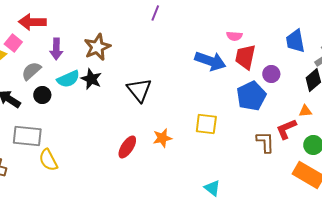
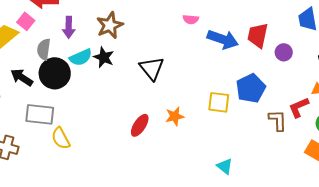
pink semicircle: (234, 36) -> (191, 19), moved
gray semicircle: (31, 71) -> (44, 49), turned -40
black circle: (42, 95) -> (55, 73), size x1.8
blue pentagon: (251, 96) -> (251, 88), moved

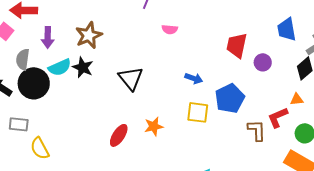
blue arrow: (223, 39) -> (194, 78), moved, size x0.6
gray rectangle: (40, 114) -> (19, 124), size x0.7

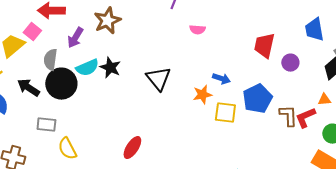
brown star: (89, 35) -> (107, 21), moved
purple arrow: (48, 37) -> (75, 38), turned 30
orange star: (154, 126) -> (202, 95), moved
brown L-shape: (257, 130) -> (288, 116), moved
red ellipse: (119, 135) -> (132, 148), moved

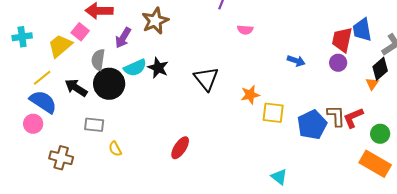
red trapezoid: (264, 46) -> (342, 40), moved
blue arrow: (221, 79) -> (296, 61), moved
blue pentagon: (257, 99) -> (312, 125), moved
orange triangle: (324, 100) -> (372, 84), moved, turned -48
yellow semicircle: (67, 149) -> (115, 149), size x0.7

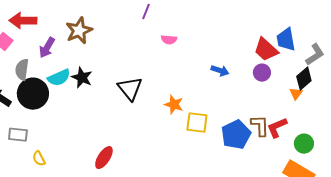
red trapezoid: (342, 40) -> (266, 50), turned -60
orange star: (250, 95) -> (174, 105), turned 30

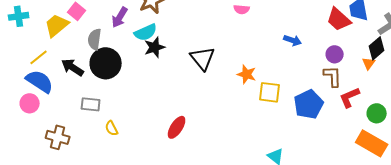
purple circle: (262, 73) -> (335, 54), moved
cyan semicircle: (59, 78) -> (146, 32), moved
black star: (82, 78) -> (155, 47), turned 30
brown L-shape: (260, 126) -> (333, 76), moved

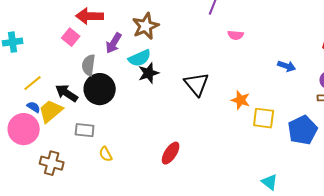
yellow trapezoid: (57, 25) -> (51, 111), moved
blue semicircle: (40, 81) -> (34, 107), size x0.5
pink circle: (30, 103) -> (24, 129), size x1.6

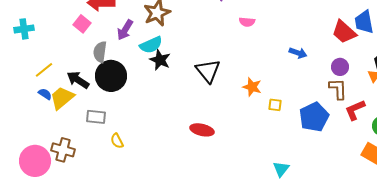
black star: (149, 73) -> (160, 60), turned -30
yellow square: (264, 118) -> (275, 105), size x0.6
pink circle: (24, 129) -> (35, 161), moved
red ellipse: (171, 153) -> (202, 130), moved, turned 70
cyan triangle: (270, 182) -> (281, 169), turned 30

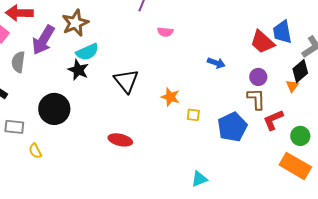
purple arrow: (125, 30) -> (43, 40), size x1.4
cyan semicircle: (151, 45) -> (87, 52), moved
black circle: (111, 76) -> (54, 109), moved
cyan triangle: (281, 169) -> (199, 179), turned 30

